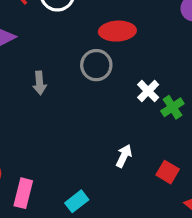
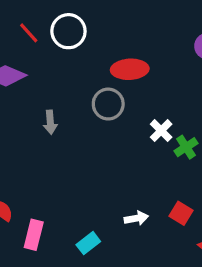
white arrow: (124, 156) -> (136, 218), moved, turned 55

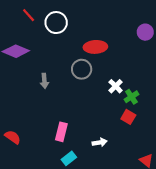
red line: (29, 33) -> (29, 15), moved
red square: (181, 213) -> (128, 117), moved
pink rectangle: (34, 235) -> (61, 132), moved

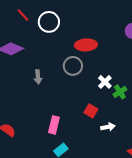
red square: (128, 117) -> (91, 111), moved
white arrow: (100, 142) -> (108, 127), moved

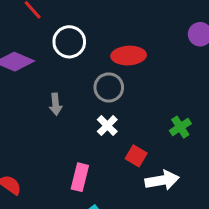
white circle: (49, 22) -> (69, 42), moved
white cross: (105, 82) -> (107, 126), moved
white arrow: (108, 127) -> (162, 180), size x1.5

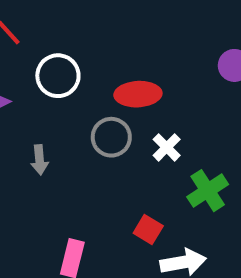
white cross: (107, 126) -> (167, 147), moved
green cross: (180, 127) -> (208, 191), size x1.4

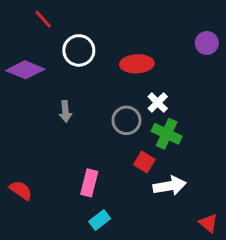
gray circle: (111, 137) -> (126, 120), moved
green cross: (208, 191) -> (167, 134), moved, turned -32

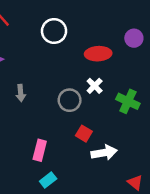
white circle: (79, 50) -> (54, 31), moved
red ellipse: (137, 64) -> (98, 54), moved
green cross: (167, 134) -> (128, 101), moved

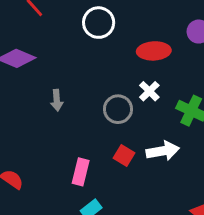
red square: (84, 134) -> (124, 155), moved
white arrow: (104, 153) -> (163, 151), moved

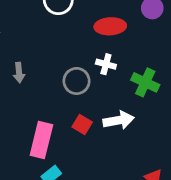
white cross: (149, 91) -> (106, 64), turned -30
pink rectangle: (81, 172) -> (41, 140), size x1.4

